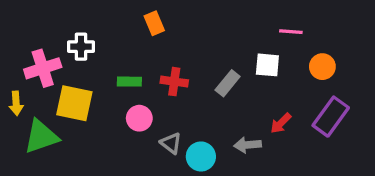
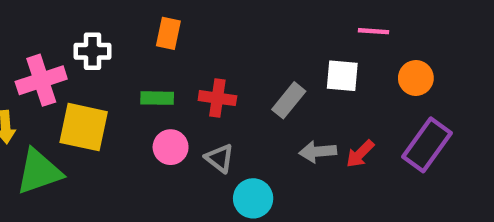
orange rectangle: (154, 23) -> (168, 33), moved, turned 35
gray triangle: (171, 143) -> (220, 158), moved
gray arrow: (247, 145) -> (318, 152), moved

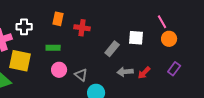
pink line: (373, 31) -> (162, 22), moved, turned 56
red cross: (217, 98) -> (82, 28), moved
purple rectangle: (427, 145) -> (174, 69), size x0.6

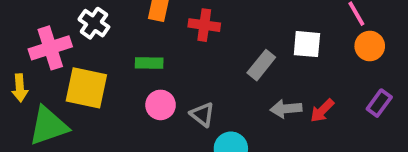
white cross: (24, 27) -> (94, 23), turned 35

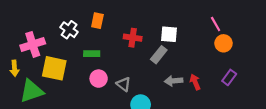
white cross: (94, 23) -> (69, 30), moved
red cross: (204, 25) -> (133, 38), moved
white square: (307, 44) -> (169, 34), moved
red arrow: (322, 111) -> (195, 82), turned 112

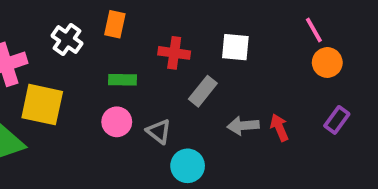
green rectangle: (92, 54) -> (123, 80), moved
gray rectangle: (159, 55) -> (203, 91), moved

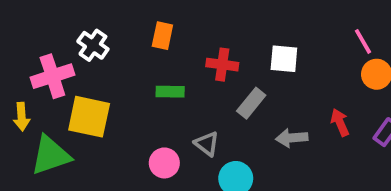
white cross: (67, 40) -> (93, 45), moved
pink circle: (117, 122) -> (164, 163), moved
red arrow: (279, 128) -> (340, 122), moved

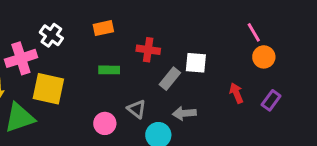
orange rectangle: (162, 36) -> (103, 28), turned 66
white square: (284, 59) -> (196, 63), moved
gray arrow: (292, 138) -> (184, 113), moved

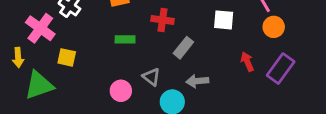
pink cross: (21, 58) -> (40, 28), turned -36
white square: (196, 63) -> (224, 20), moved
yellow square: (48, 89) -> (67, 57), size x0.6
purple rectangle: (271, 100) -> (281, 69), size x1.5

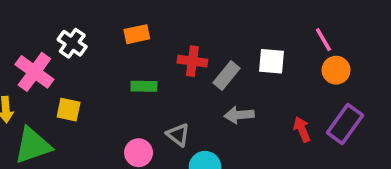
gray rectangle: (183, 48) -> (227, 76), moved
red arrow: (247, 62) -> (302, 129), moved
gray arrow: (197, 81) -> (239, 115), moved

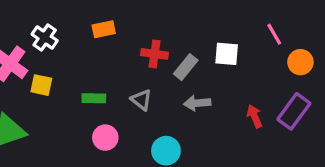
orange circle: (336, 70) -> (300, 62), moved
green rectangle: (144, 86) -> (94, 98), moved
yellow square: (69, 110) -> (41, 85), moved
gray triangle: (178, 135) -> (141, 100), moved

